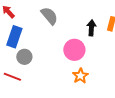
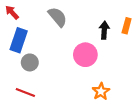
orange star: (80, 76) -> (101, 91), moved
red line: (12, 77) -> (25, 93), moved

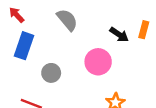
black arrow: (104, 30) -> (119, 35), turned 120
gray circle: (30, 62) -> (51, 73), moved

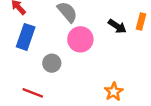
pink circle: (98, 62) -> (80, 39), moved

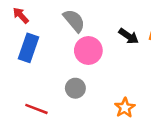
gray circle: (52, 63) -> (75, 88), moved

